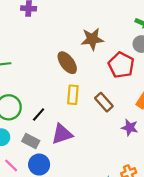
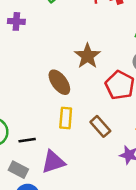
brown star: (92, 39) -> (87, 56), turned -30
black line: (39, 115) -> (27, 140), turned 40

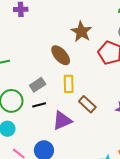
brown rectangle: (100, 126) -> (87, 104), moved
gray rectangle: (18, 170) -> (38, 85), moved, turned -56

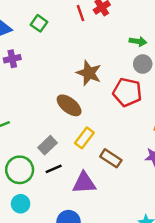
yellow rectangle: (69, 84) -> (84, 138), turned 48
purple triangle: (62, 121) -> (84, 183), turned 30

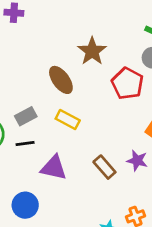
yellow rectangle: (84, 138) -> (68, 119), turned 65
brown rectangle: (111, 158) -> (104, 167), moved

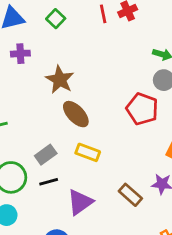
brown star: (92, 51) -> (60, 80), moved
purple triangle: (54, 168) -> (80, 202), turned -40

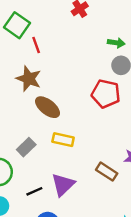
red line: (103, 14) -> (36, 45), moved
green square: (56, 19) -> (17, 25), size x1.5
black line: (49, 182) -> (34, 191), moved

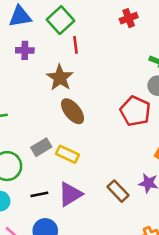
yellow rectangle: (63, 140) -> (67, 154), moved

